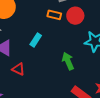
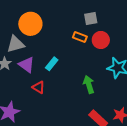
cyan rectangle: (36, 40) -> (52, 64), moved

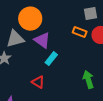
purple triangle: (27, 65) -> (42, 40), moved

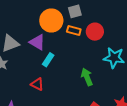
gray square: (91, 13) -> (75, 11), moved
orange circle: (30, 19) -> (51, 20), moved

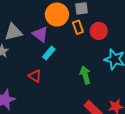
orange rectangle: (74, 30) -> (78, 27), turned 48

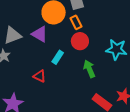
red circle: (99, 31) -> (80, 41), moved
cyan rectangle: (49, 53) -> (58, 57), moved

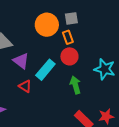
purple triangle: (40, 34) -> (21, 61), moved
cyan rectangle: (58, 57) -> (45, 70), size x1.5

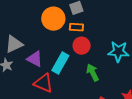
orange rectangle: (68, 37) -> (76, 27), turned -56
red triangle: (25, 86) -> (43, 83), size x1.5

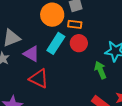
cyan rectangle: (60, 63) -> (56, 43), moved
green arrow: (93, 73) -> (100, 70), moved

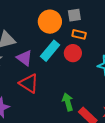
orange rectangle: (75, 24) -> (79, 34), moved
green arrow: (100, 70) -> (68, 102), moved

